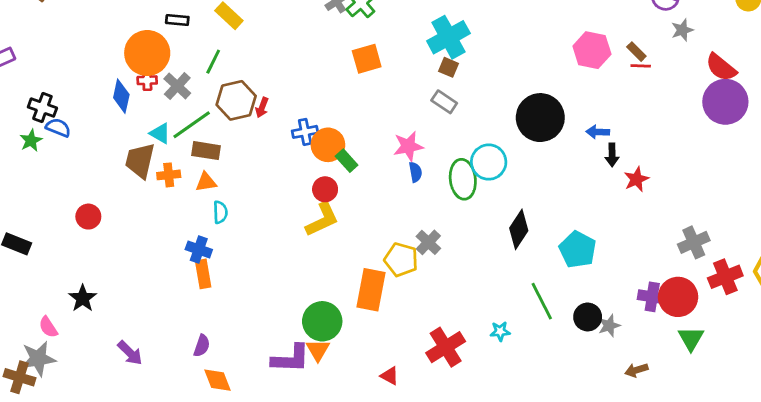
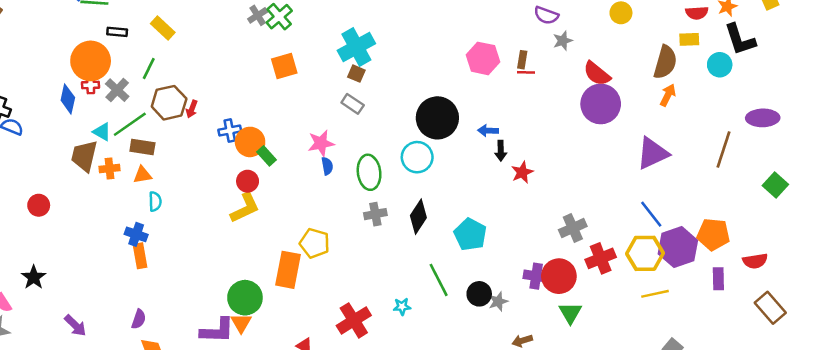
brown rectangle: (636, 52) -> (522, 60), turned 54
cyan circle: (489, 162) -> (417, 157), moved
gray cross: (428, 242) -> (375, 214), moved, turned 35

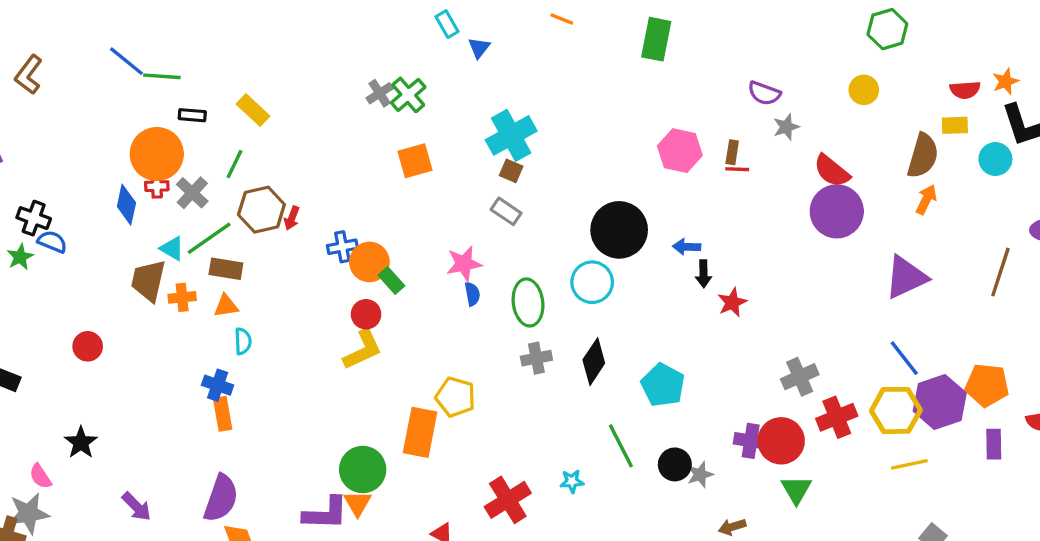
purple semicircle: (139, 319) -> (221, 498), size x1.8

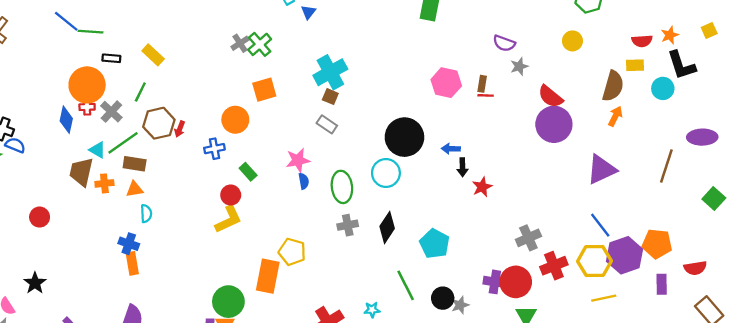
orange circle: (369, 262) -> (235, 120), moved

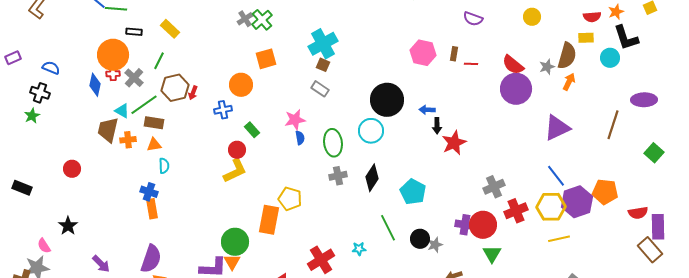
gray star: (519, 66) -> (547, 67), moved
red line: (486, 95) -> (471, 64), moved
blue semicircle: (15, 145) -> (51, 68), moved
red star: (482, 187) -> (454, 143), size x1.4
purple rectangle: (662, 284) -> (658, 227), moved, size x1.4

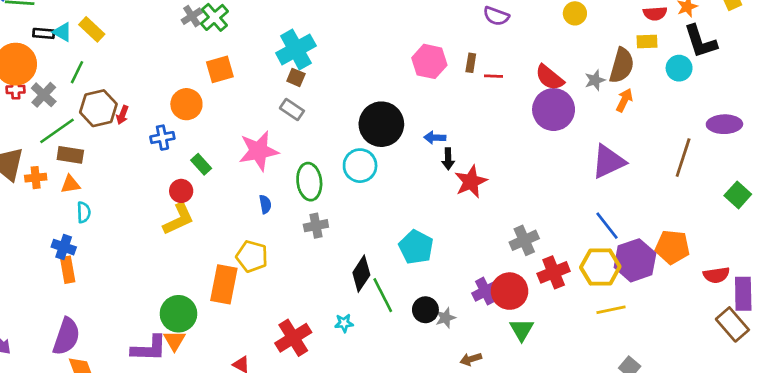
cyan triangle: (122, 111) -> (62, 32), moved
pink star: (295, 120) -> (259, 151), size x1.4
blue semicircle: (300, 138) -> (265, 204), moved
black diamond: (372, 178) -> (361, 274), moved
purple cross: (465, 225) -> (485, 291), turned -36

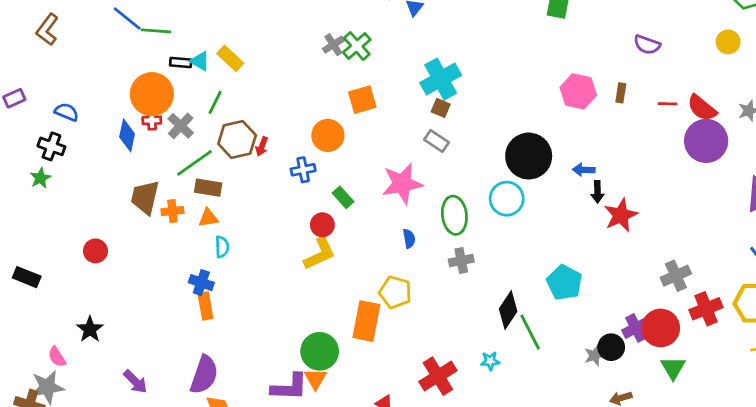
red line: (494, 76) -> (668, 104), moved
black circle: (425, 310) -> (611, 347), moved

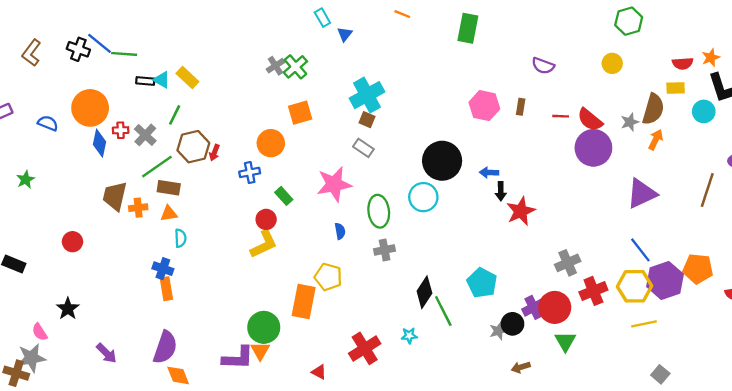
orange circle: (152, 94) -> (90, 108), moved
black cross: (51, 146) -> (78, 49), moved
cyan pentagon: (564, 283) -> (482, 283), moved

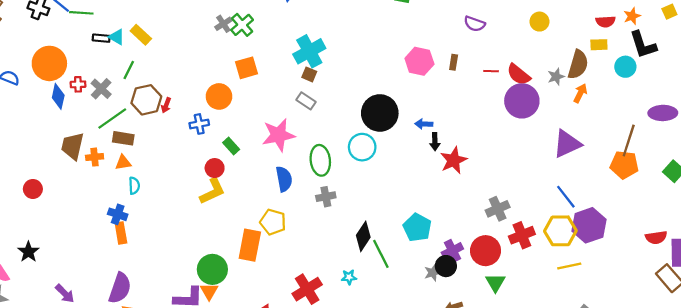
blue semicircle: (340, 231) -> (284, 179), size x1.6
orange pentagon: (698, 269) -> (624, 165), moved
purple cross: (534, 307) -> (452, 251), moved

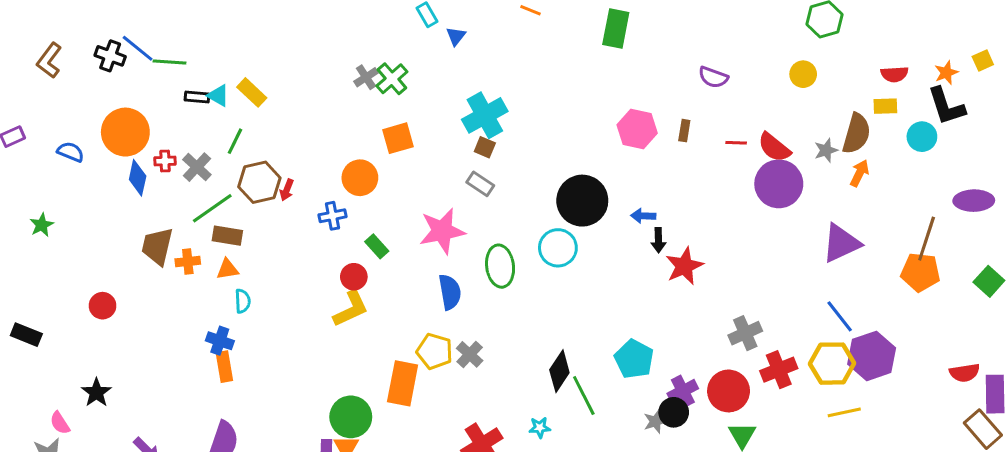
orange star: (632, 16) -> (946, 73), moved
gray cross: (326, 197) -> (470, 354), moved, turned -36

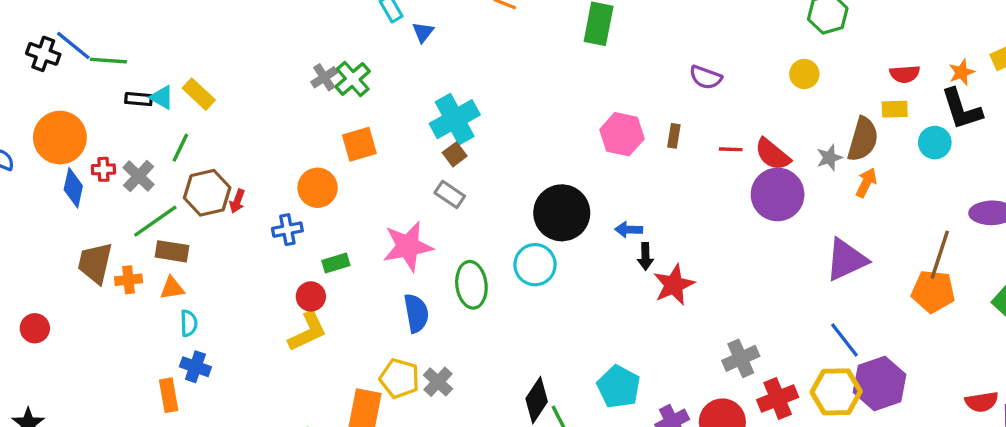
brown square: (485, 147) -> (455, 154), turned 30
green rectangle: (377, 246) -> (336, 263), turned -65
blue cross: (220, 341) -> (195, 367), moved

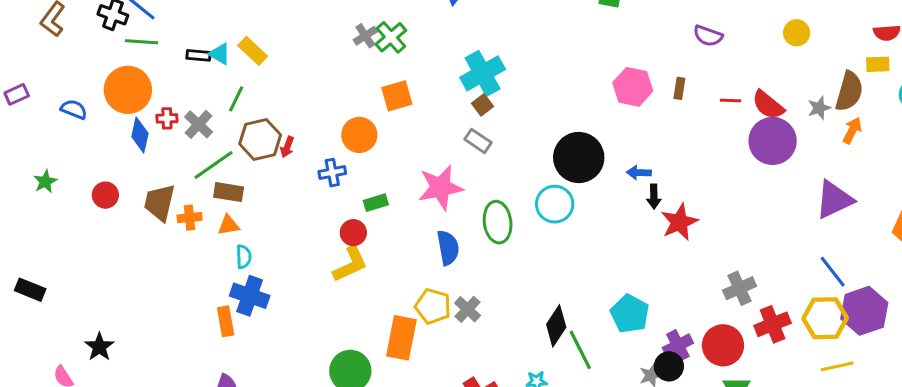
green line: (108, 61) -> (141, 42), moved
red circle: (35, 328) -> (105, 195), moved
blue cross: (195, 367) -> (250, 296), size x1.4

